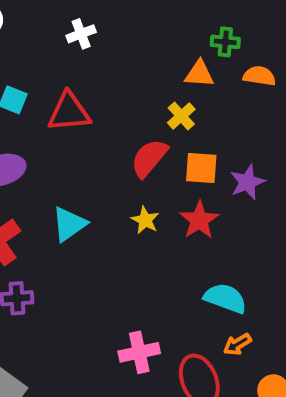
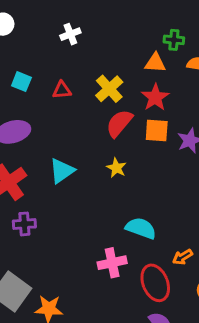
red triangle: (69, 112) -> (62, 90), size x0.6
yellow cross: (181, 116) -> (109, 89), moved, size x1.4
red star: (199, 220) -> (155, 97), moved
cyan semicircle: (225, 298) -> (141, 228), moved

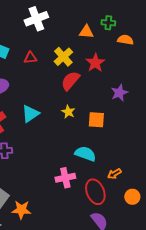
white cross: (70, 34) -> (36, 19), size x1.6
orange triangle: (155, 63) -> (86, 32), moved
orange square: (157, 130) -> (96, 120), moved

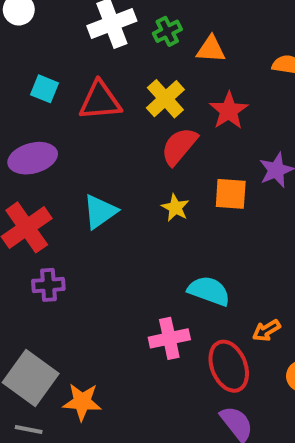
green cross: (108, 23) -> (167, 31), moved, turned -32
red triangle: (30, 58) -> (100, 101), size x1.6
orange square: (96, 120) -> (231, 194), moved

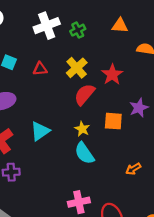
orange triangle: (211, 49) -> (120, 26), moved
red triangle: (100, 101) -> (40, 69), size x0.6
cyan semicircle: (209, 291) -> (84, 153), moved, turned -145
orange arrow: (266, 330) -> (133, 169), moved

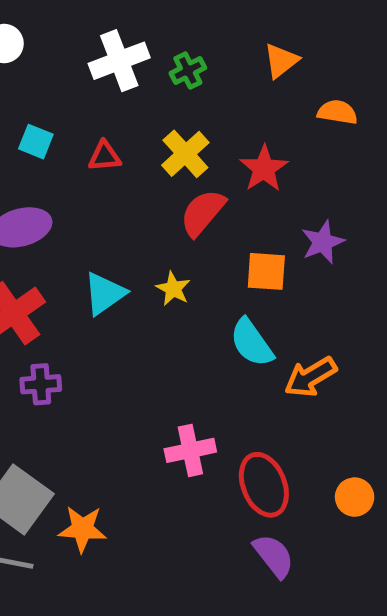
orange triangle: (120, 26) -> (281, 61), turned -42
yellow star: (82, 129) -> (173, 289), moved
cyan semicircle: (84, 153) -> (252, 343), moved
orange arrow: (133, 169) -> (310, 377), size x1.5

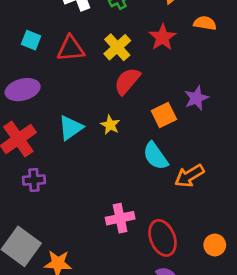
red triangle: (105, 156) -> (71, 49), size x1.5
red star: (264, 169) -> (162, 37), moved
orange square: (266, 271) -> (164, 115), turned -30

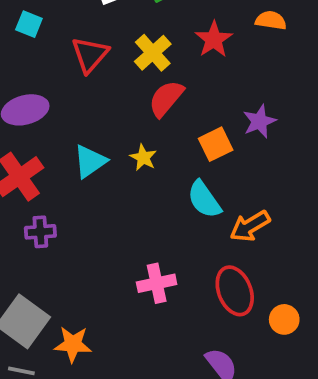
cyan square: (31, 40) -> (29, 24), moved
red triangle: (71, 49) -> (90, 55), turned -44
red ellipse: (162, 238) -> (235, 291), moved

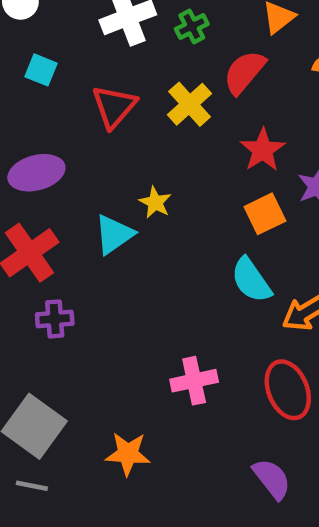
red star: (214, 39) -> (263, 150), moved
red semicircle: (166, 98) -> (244, 72), moved
yellow star: (143, 158) -> (155, 202), moved
orange star: (73, 344) -> (128, 454), moved

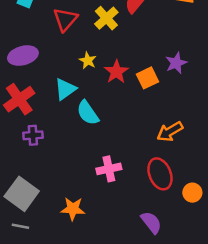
red star: (263, 150) -> (116, 72), moved
yellow star: (155, 202) -> (88, 61), moved
cyan semicircle: (251, 280) -> (88, 113), moved

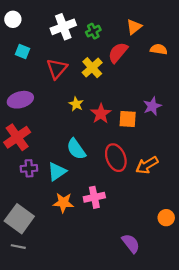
orange square: (148, 78) -> (128, 119), turned 30
cyan triangle: (65, 89) -> (57, 172), moved
red ellipse: (160, 174) -> (116, 158), moved
orange star: (73, 209) -> (63, 203), moved

